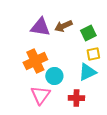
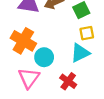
orange cross: (35, 61) -> (23, 41), turned -35
red cross: (76, 98) -> (68, 81), turned 35

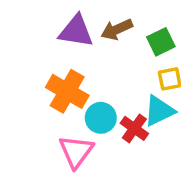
red cross: (68, 81) -> (134, 128), moved

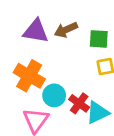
green square: (161, 42) -> (99, 39), turned 30
cyan triangle: (159, 111) -> (97, 112), moved

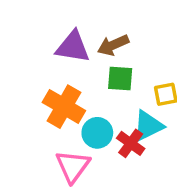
green square: (99, 39) -> (120, 78), moved
cyan triangle: (97, 112) -> (148, 126), moved

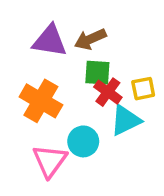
cyan circle: (97, 133) -> (83, 141), moved
red cross: (131, 143) -> (108, 92), moved

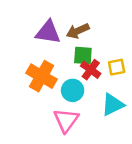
cyan triangle: (126, 120) -> (113, 105), moved
cyan circle: (83, 141) -> (73, 90), moved
pink triangle: (50, 161) -> (66, 120), moved

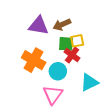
yellow square: (117, 67) -> (77, 41), moved

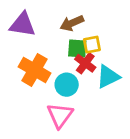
purple triangle: (39, 26) -> (23, 25), moved
cyan triangle: (89, 82) -> (108, 77), moved

